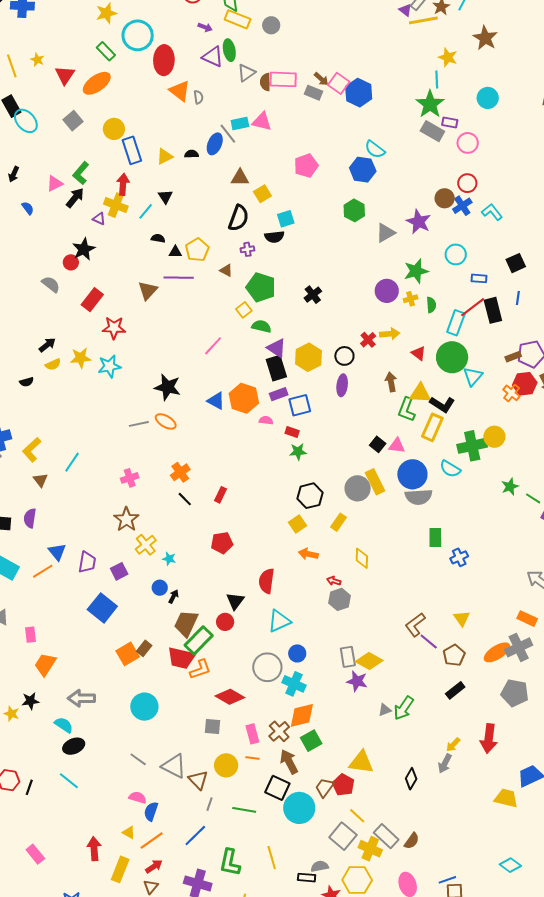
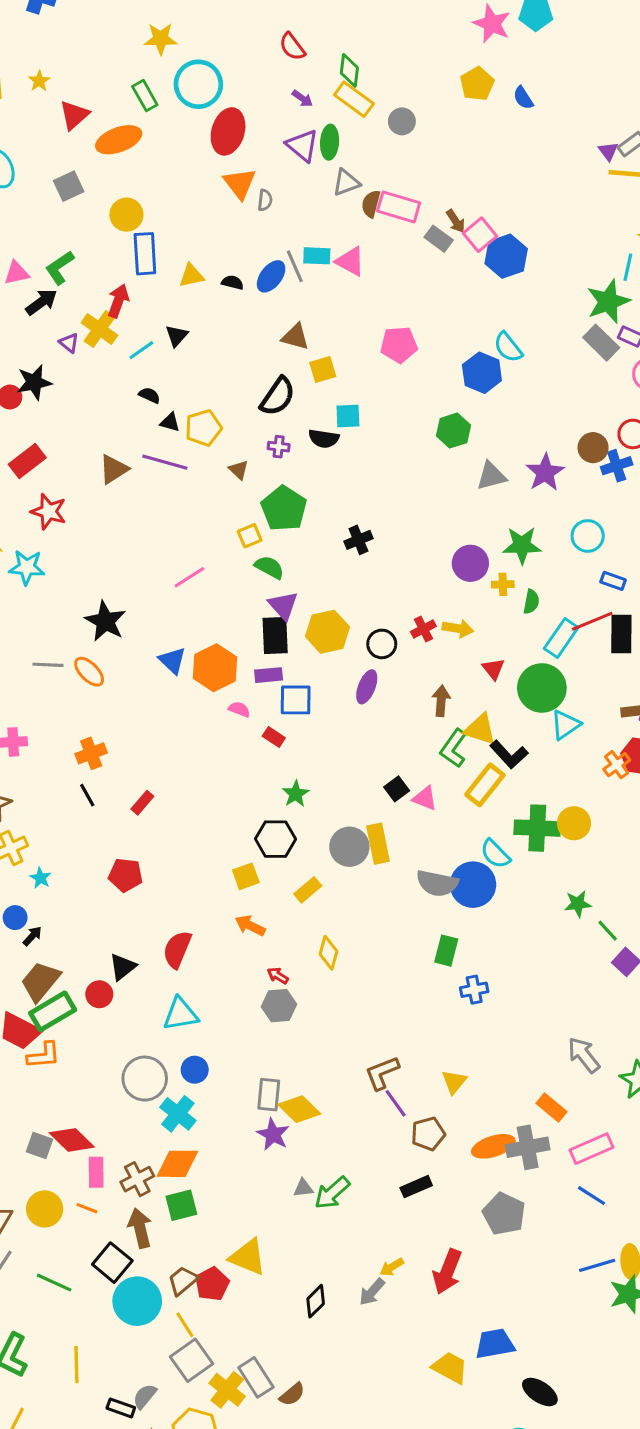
green star: (298, 452) -> (296, 794), moved, turned 30
blue circle: (412, 474) -> (473, 885), moved
red diamond: (230, 697) -> (72, 1140), moved
yellow line: (357, 816) -> (185, 1325), moved
gray semicircle: (320, 866) -> (145, 1396), turned -54

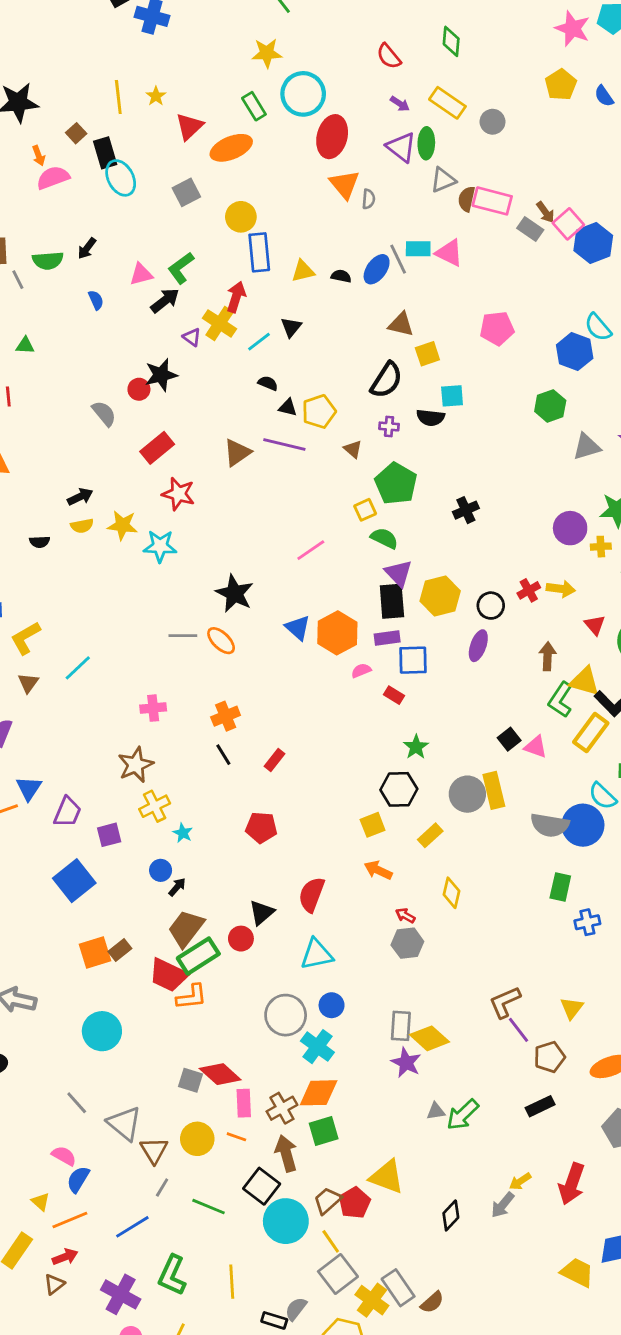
green diamond: (349, 70) -> (451, 41), moved
pink semicircle: (239, 709) -> (361, 671), turned -42

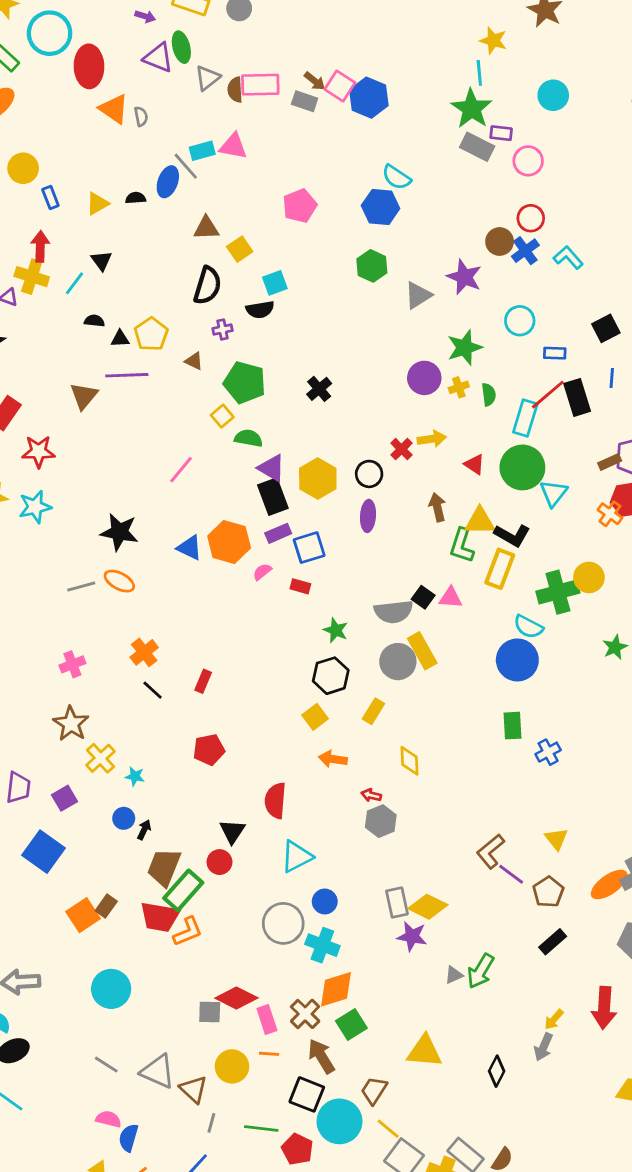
blue rectangle: (259, 252) -> (50, 197), size x0.6
gray semicircle: (550, 825) -> (393, 612), moved
red pentagon: (355, 1203) -> (297, 1149), moved

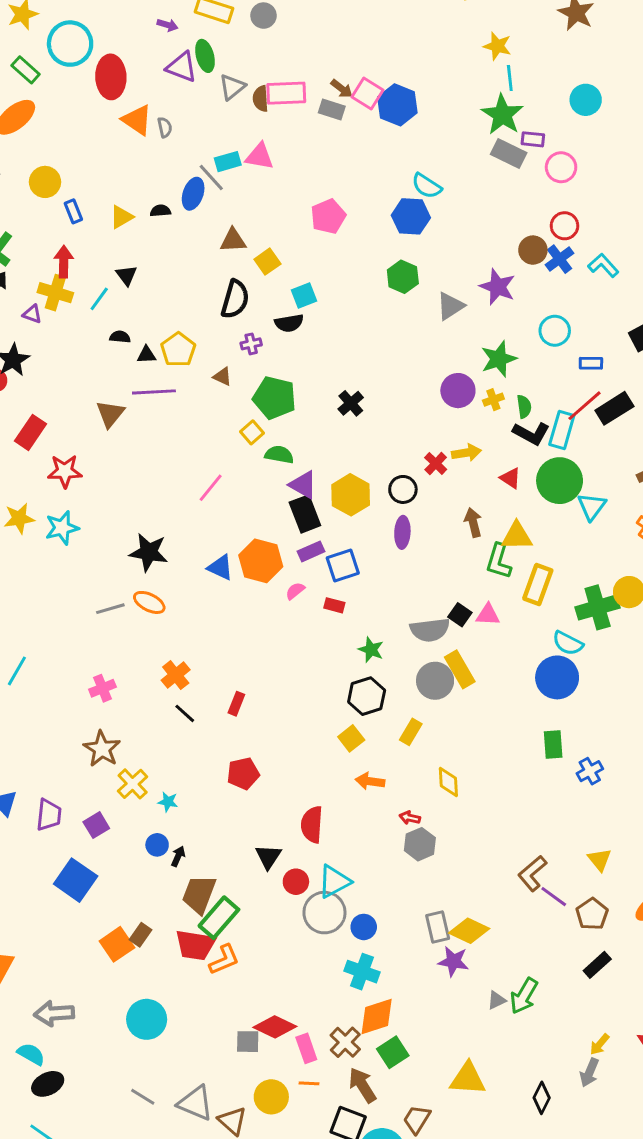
yellow star: (493, 41) -> (497, 46), moved
black rectangle: (577, 397) -> (614, 408), turned 76
black L-shape: (512, 535) -> (531, 433), moved
red circle: (219, 862) -> (296, 882), moved
gray circle: (283, 923) -> (324, 913), moved

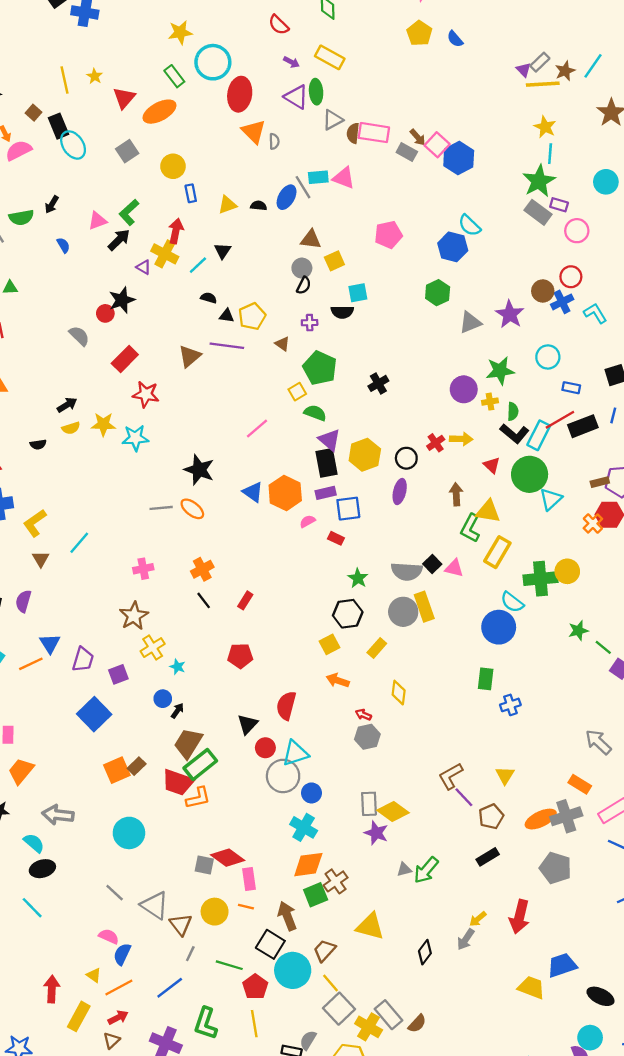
gray circle: (264, 16) -> (302, 268), moved
black semicircle: (235, 299) -> (304, 285), size x0.6
brown cross: (345, 1042) -> (336, 881), moved

